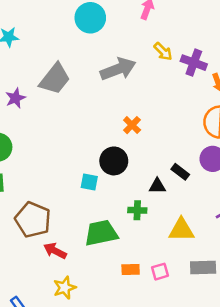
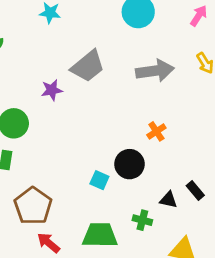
purple star: (15, 98) -> (52, 90), moved

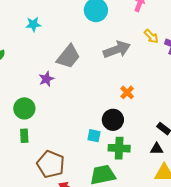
black triangle: (168, 200) -> (157, 149), moved
green cross: (142, 220) -> (119, 148), moved, size x1.5

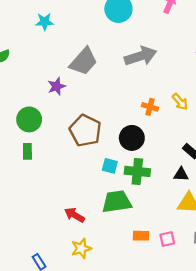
yellow arrow: (151, 36) -> (180, 102), moved
orange cross: (127, 92) -> (150, 107), turned -32
cyan square: (94, 136) -> (110, 166), moved
brown pentagon: (51, 164) -> (85, 131), moved

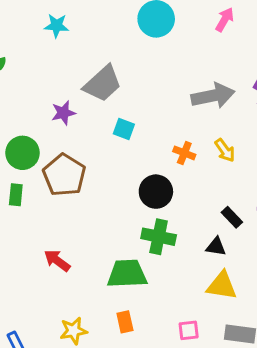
gray arrow: (141, 56) -> (213, 96), moved
brown pentagon: (85, 131) -> (64, 175), moved
cyan square: (110, 166) -> (124, 129), moved
red arrow: (75, 215) -> (57, 261), moved
orange rectangle: (141, 236) -> (125, 322), moved, turned 70

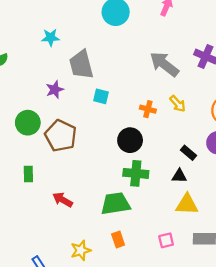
cyan star: (57, 26) -> (50, 37), moved
gray trapezoid: (103, 84) -> (81, 65), turned 124
gray arrow: (213, 96) -> (164, 64), turned -124
green rectangle: (16, 195) -> (28, 174), moved

